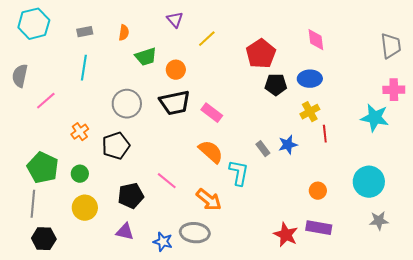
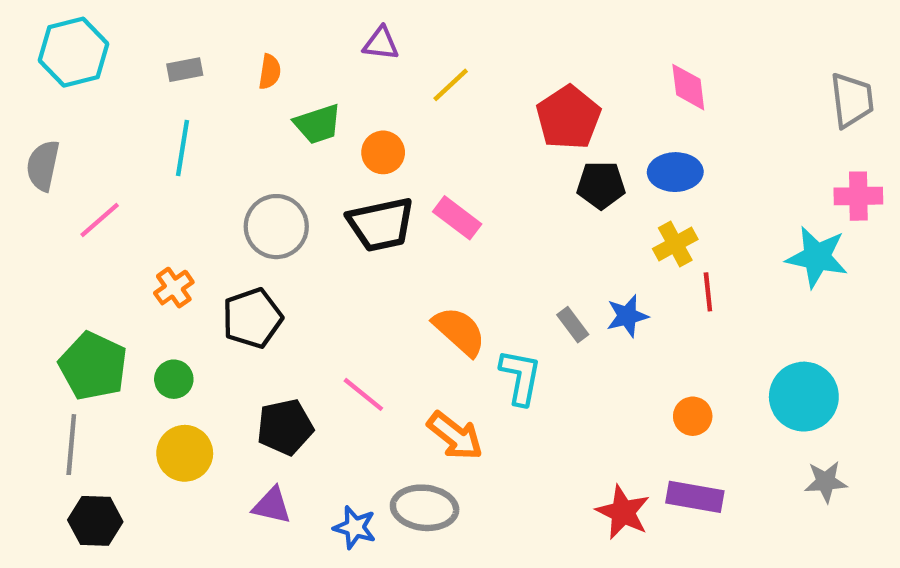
purple triangle: (175, 20) -> (381, 43), turned -42
pink rectangle: (212, 113) -> (457, 218), moved

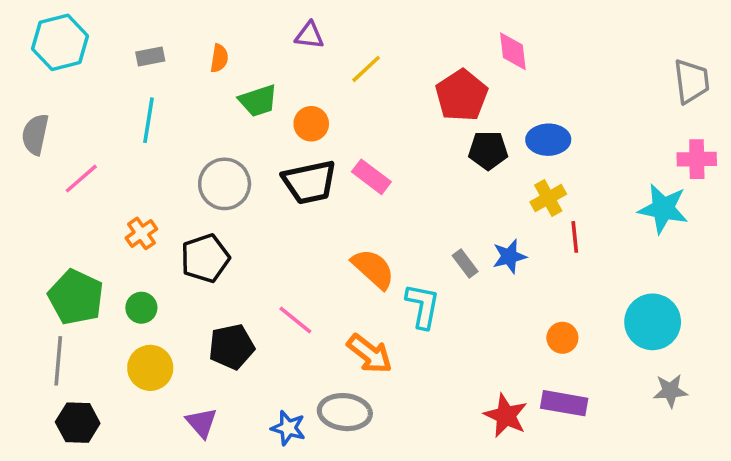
pink diamond: (688, 87) -> (513, 51), moved
purple triangle: (272, 506) -> (202, 423), moved, turned 36

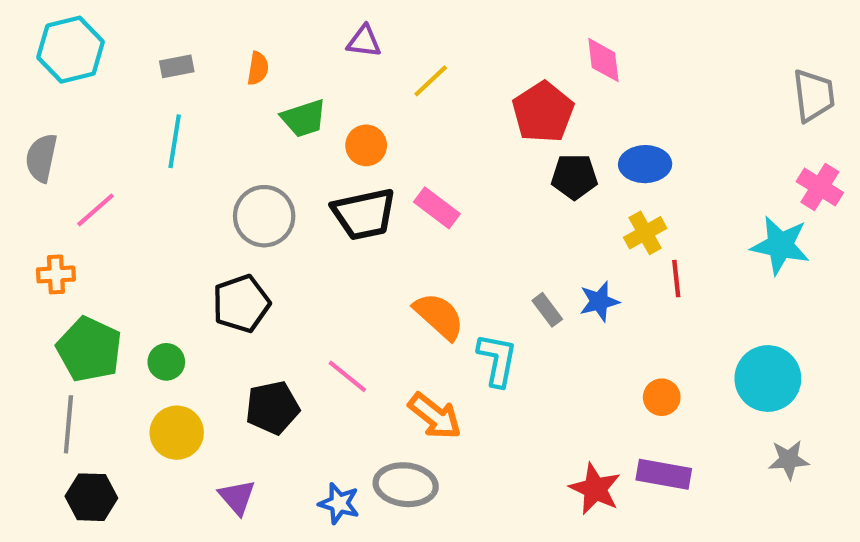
pink cross: (697, 159) -> (820, 187), turned 33
orange cross: (141, 233) -> (56, 274), moved, turned 32

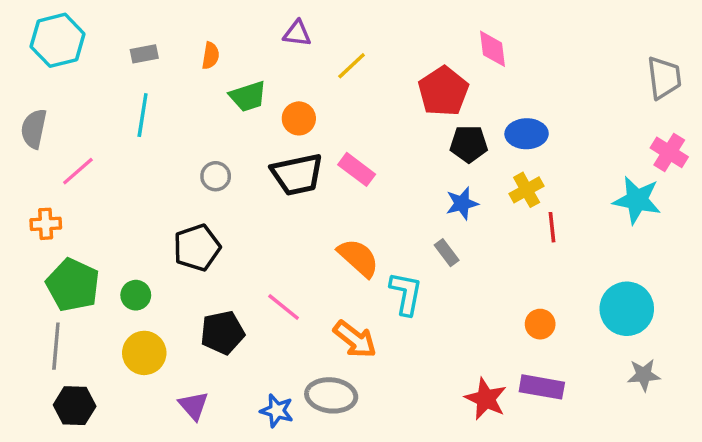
gray circle: (264, 216) -> (216, 176), size x0.6
blue star: (599, 301) -> (462, 203), moved

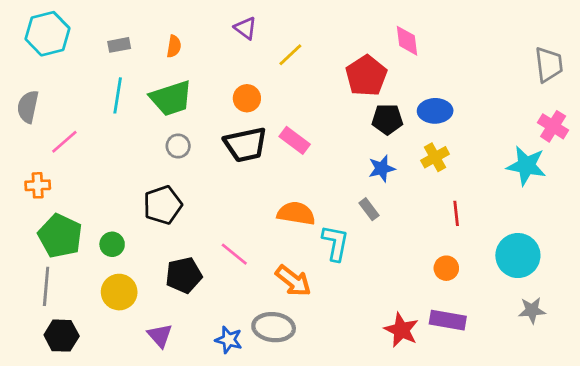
purple triangle: (297, 34) -> (246, 28), turned 30
green trapezoid: (248, 96) -> (171, 98), moved, size x1.4
red line: (552, 227) -> (456, 213), moved
orange semicircle: (358, 258) -> (296, 213), turned -33

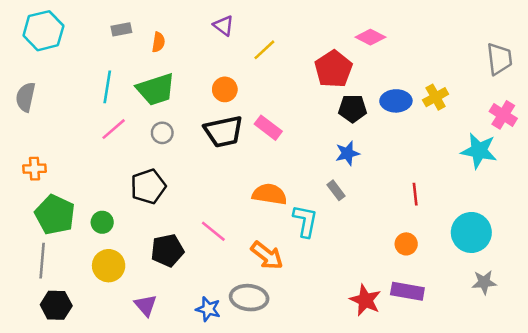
pink diamond: (407, 41) -> (370, 37), turned -56
gray rectangle: (119, 45) -> (121, 29), moved
pink line: (64, 142) -> (114, 129), moved
yellow cross: (435, 157) -> (436, 97), moved

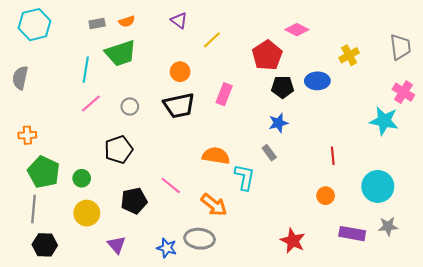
orange semicircle: (158, 42) -> (127, 21), moved, turned 63
green trapezoid: (156, 89) -> (121, 53), moved
yellow cross: (436, 97) -> (349, 55), moved
pink rectangle: (268, 128) -> (224, 94), moved, turned 75
purple rectangle: (407, 291) -> (352, 234), moved

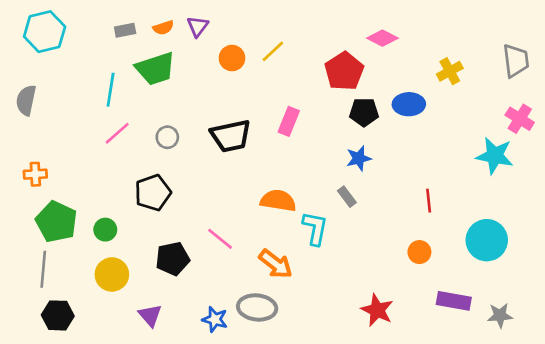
purple triangle: (179, 20) -> (198, 26), moved, turned 30
orange circle: (180, 72) -> (232, 58), moved
gray star: (388, 226) -> (500, 315), moved

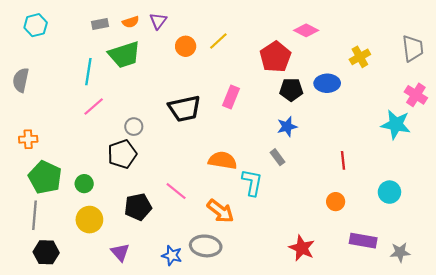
cyan hexagon: (45, 32) -> (36, 25), size x0.7
gray circle: (167, 137) -> (134, 127), moved
cyan circle: (487, 240) -> (389, 192), size x0.7

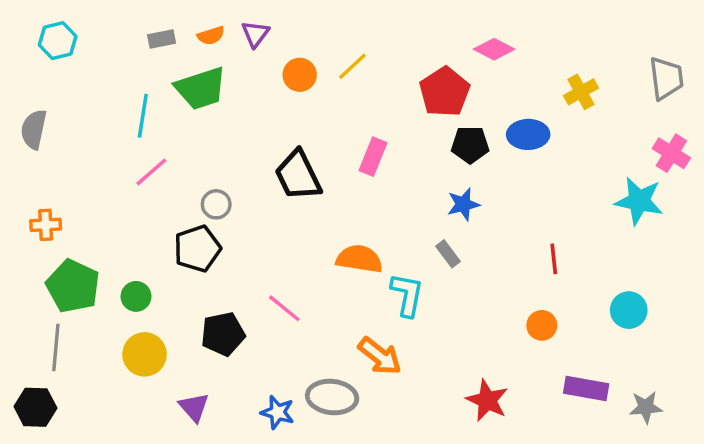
black trapezoid: (185, 109) -> (298, 175), turned 76
orange arrow: (220, 211) -> (380, 356), moved
black hexagon: (46, 252) -> (35, 407), moved

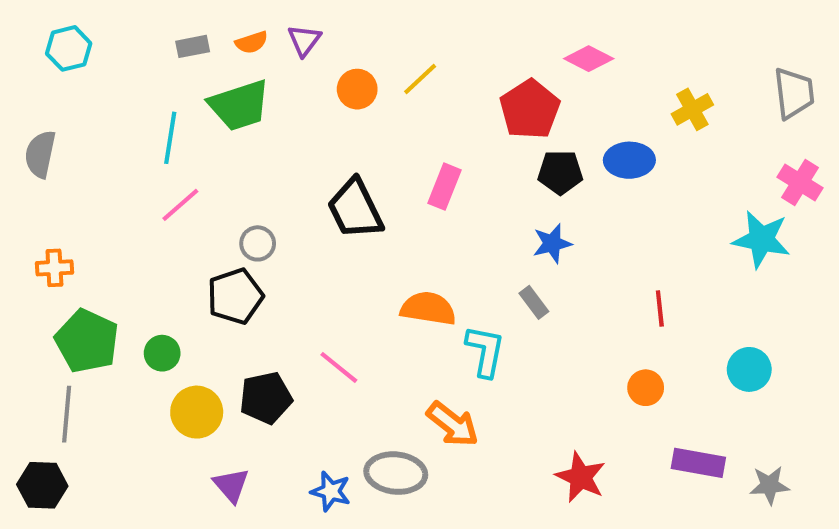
yellow circle: (145, 354) -> (197, 412), moved

